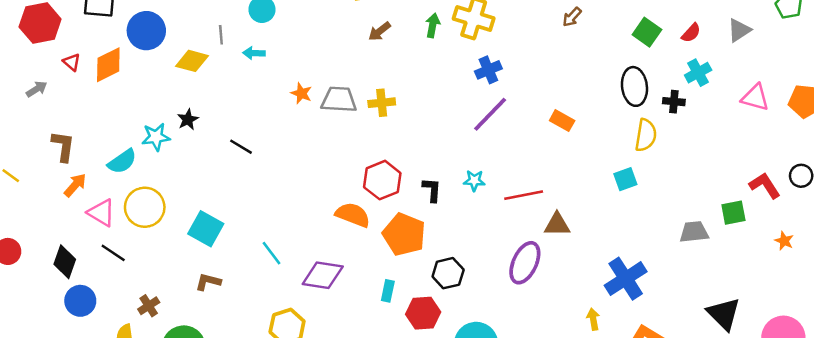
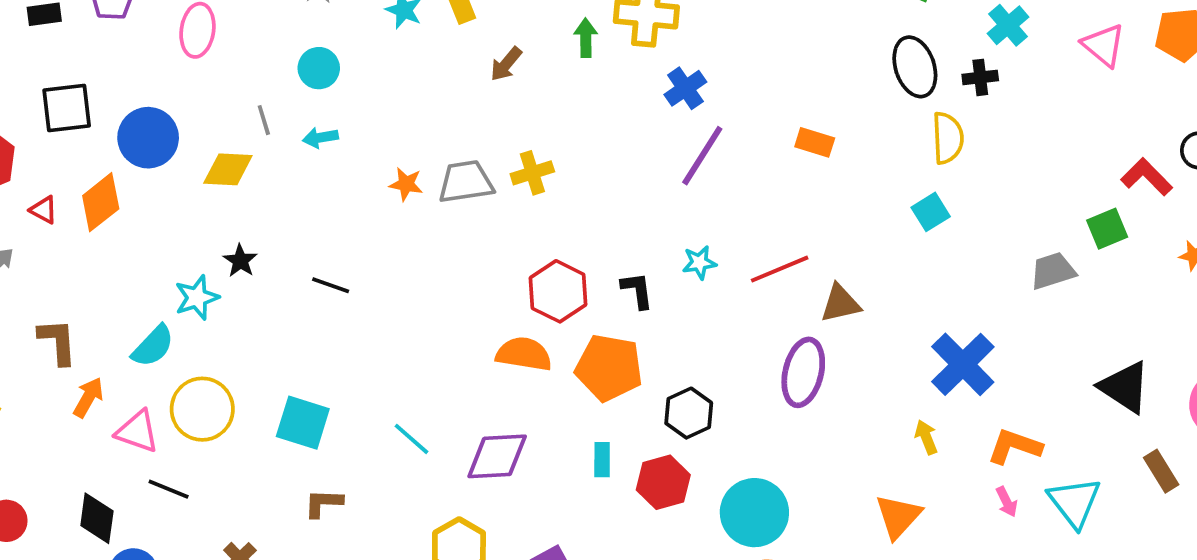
pink triangle: (755, 98) -> (1104, 45), turned 36

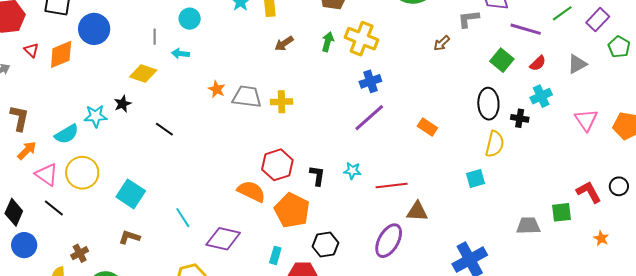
yellow diamond: (228, 169) -> (143, 73), moved

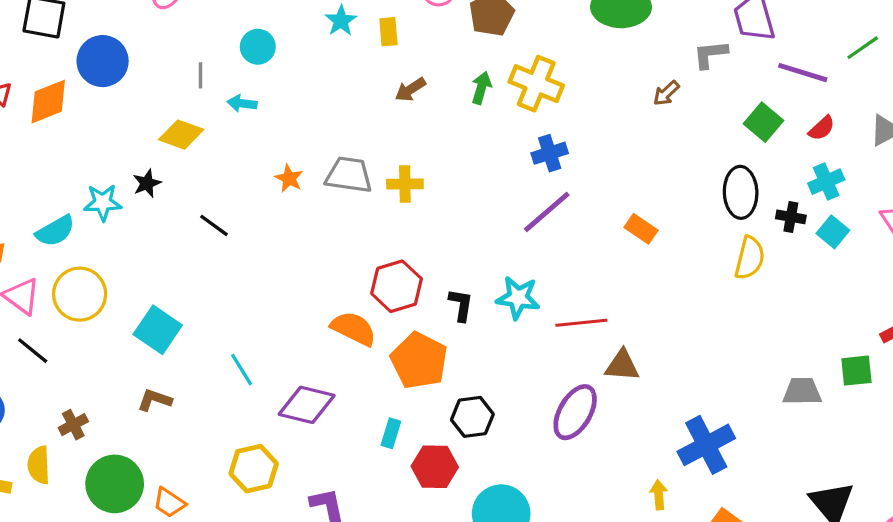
orange star: (217, 89) -> (289, 178), moved
cyan star: (352, 171) -> (518, 298), size x1.5
cyan square: (476, 179) -> (833, 232), moved, turned -36

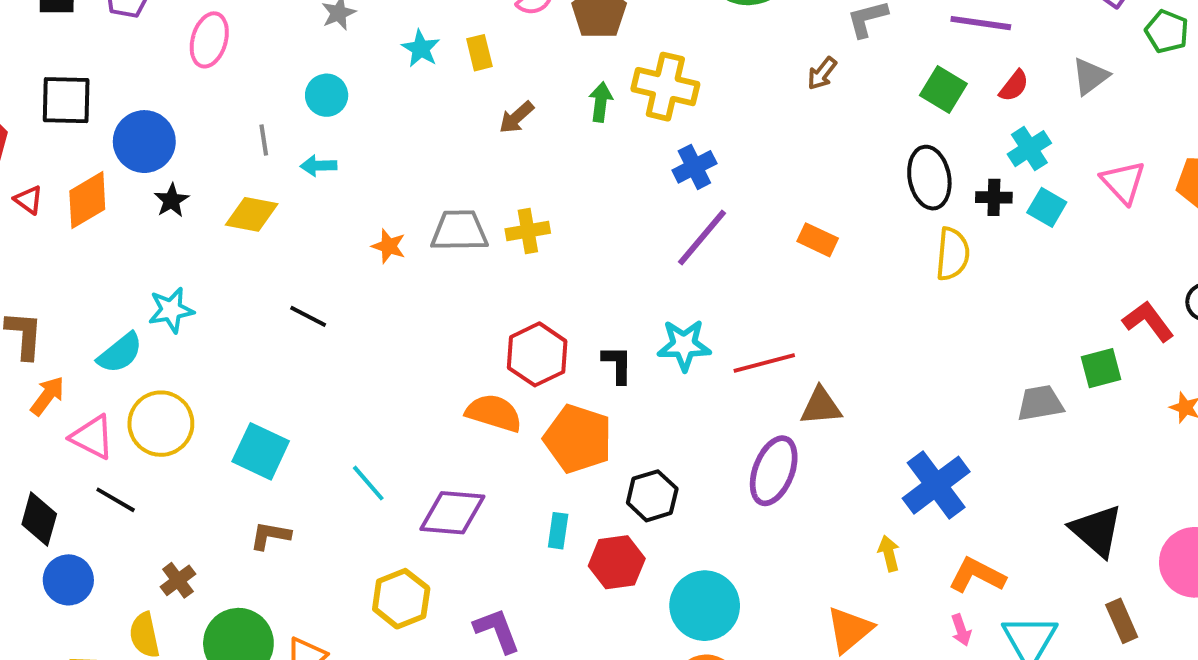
black star: (147, 183) -> (171, 200), moved

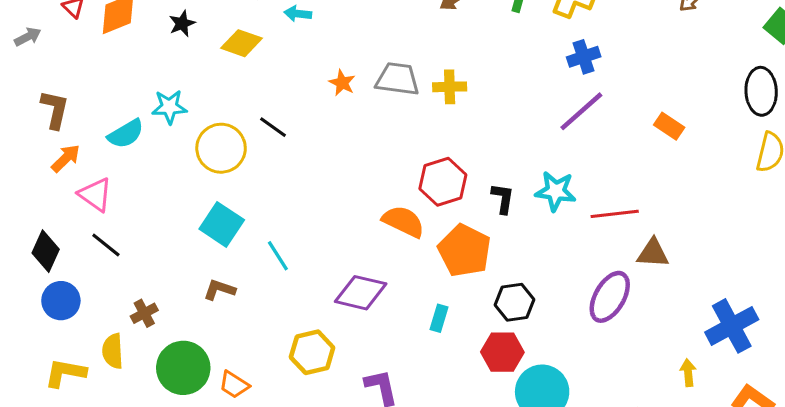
yellow circle: (161, 424) -> (221, 148), moved
cyan line: (368, 483) -> (278, 256), moved
red hexagon: (617, 562) -> (502, 352), moved

